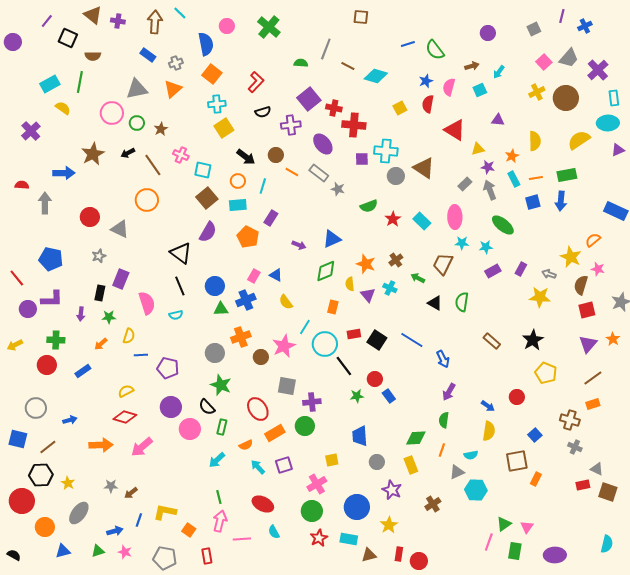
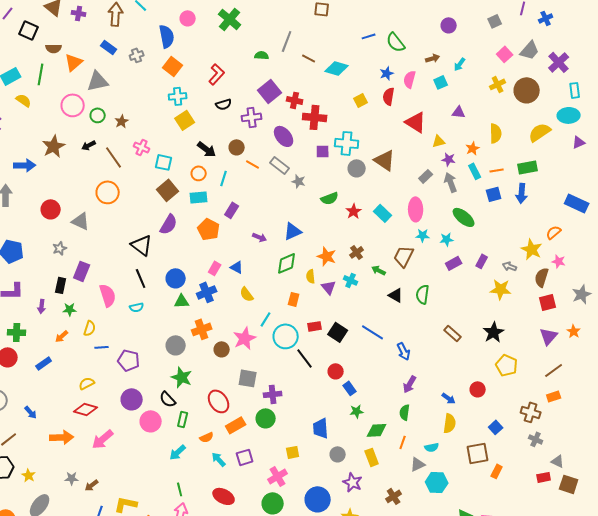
orange triangle: (173, 89) -> (74, 62), moved
green star: (357, 396) -> (357, 411), moved
blue arrow: (70, 420) -> (31, 412), turned 64

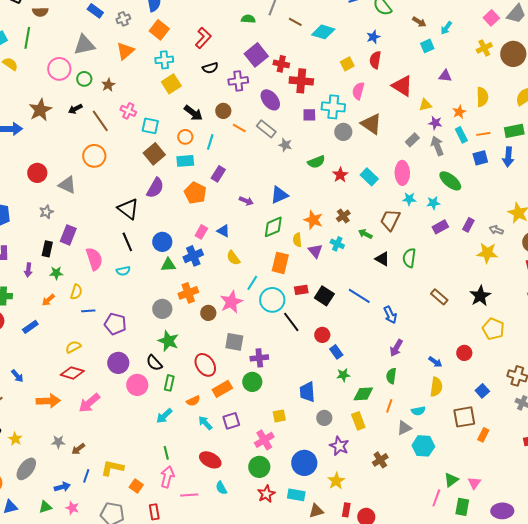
brown arrow: (433, 58) -> (419, 22), turned 48
orange triangle: (74, 62) -> (125, 51), moved
pink semicircle: (410, 79) -> (358, 91), moved
orange rectangle: (294, 299) -> (280, 263), size x1.5

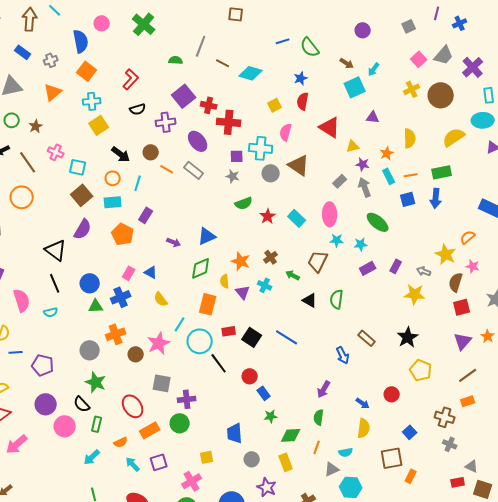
cyan square: (427, 46) -> (355, 87), size x1.5
gray star: (285, 145) -> (233, 176), moved
blue arrow: (390, 315) -> (343, 355), moved

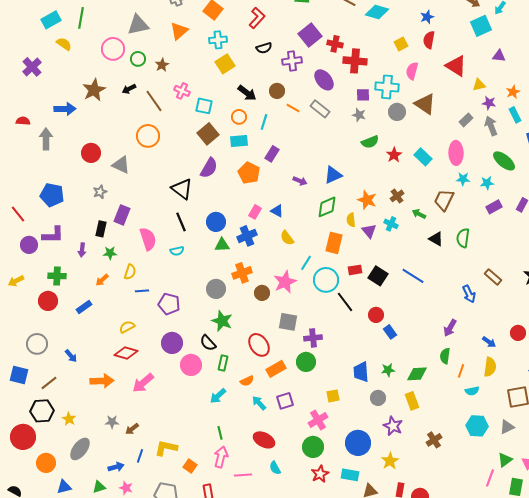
green star: (271, 416) -> (388, 370), moved
orange line: (317, 447) -> (461, 371), moved
gray triangle: (332, 469) -> (507, 427), moved

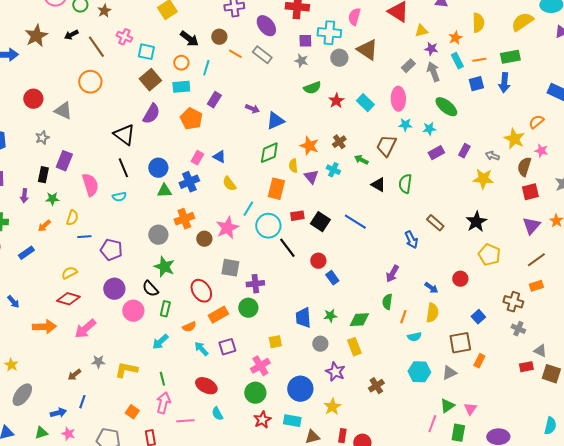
purple arrow: (300, 181) -> (252, 109), moved
gray star: (112, 422) -> (98, 362), moved
yellow L-shape: (166, 448) -> (126, 370), moved

